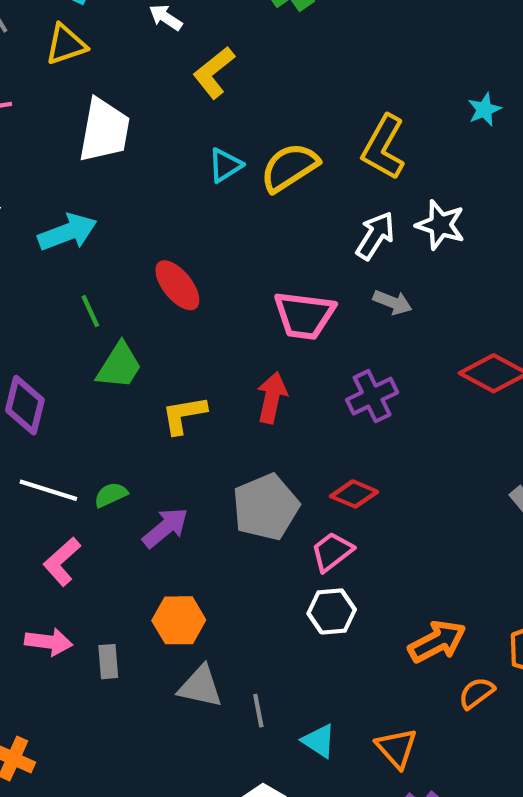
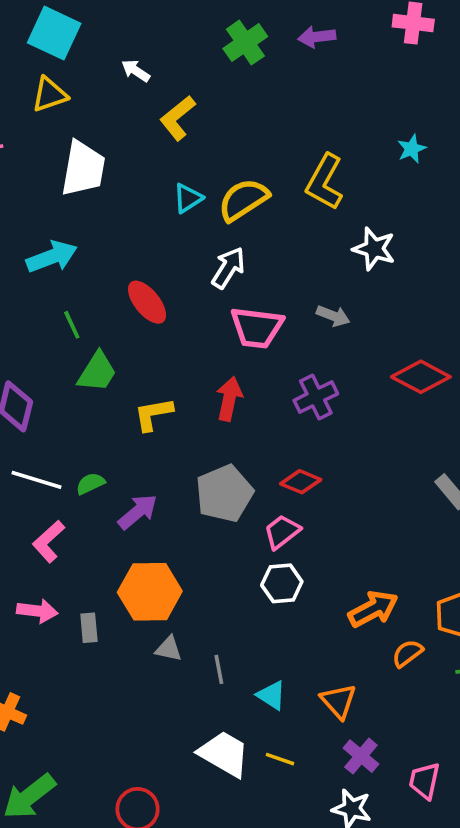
white arrow: (375, 236) -> (228, 268), moved
orange hexagon: (179, 620) -> (150, 592), size x1.4
gray triangle: (200, 687) -> (169, 649), size x0.7

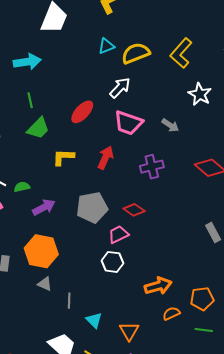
red ellipse: (147, 302) -> (82, 112), moved, turned 70

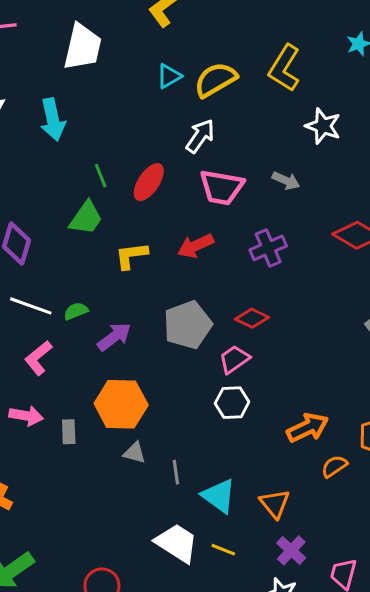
cyan arrow: (27, 62) -> (53, 120), turned 96
green line: (30, 100) -> (101, 176), moved
red arrow: (105, 158) -> (196, 246), turned -130
cyan triangle: (94, 320) -> (219, 496), size x1.4

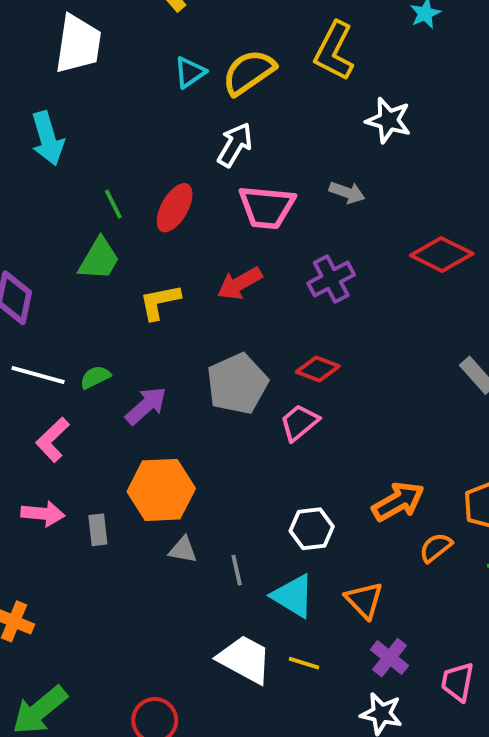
white hexagon: (232, 403) -> (312, 529), moved

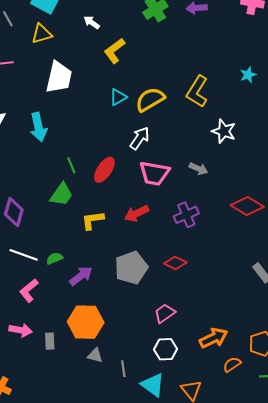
pink trapezoid: (299, 422) -> (165, 313), moved

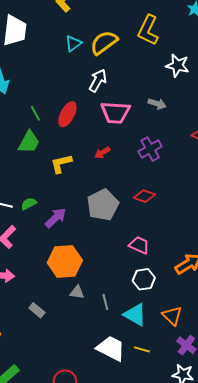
red arrow: (137, 213) -> (102, 153), size x0.7
pink trapezoid: (165, 313) -> (139, 245), turned 65
gray rectangle: (50, 341) -> (37, 310), moved, turned -42

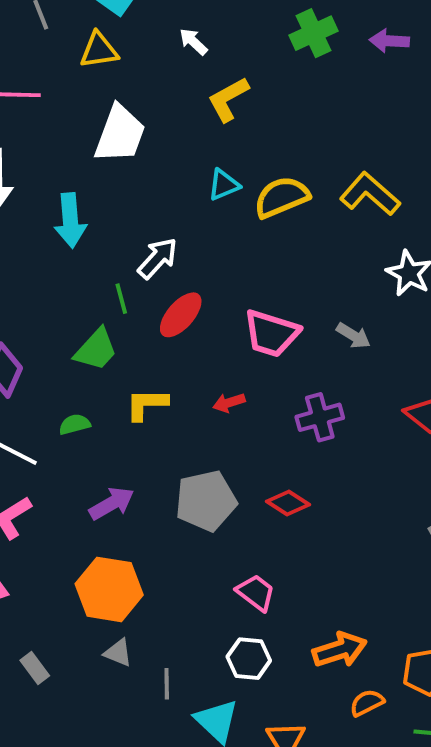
yellow L-shape: (148, 30) -> (370, 194), turned 92
white arrow: (98, 81) -> (158, 258), moved
green semicircle: (29, 204) -> (75, 424), moved

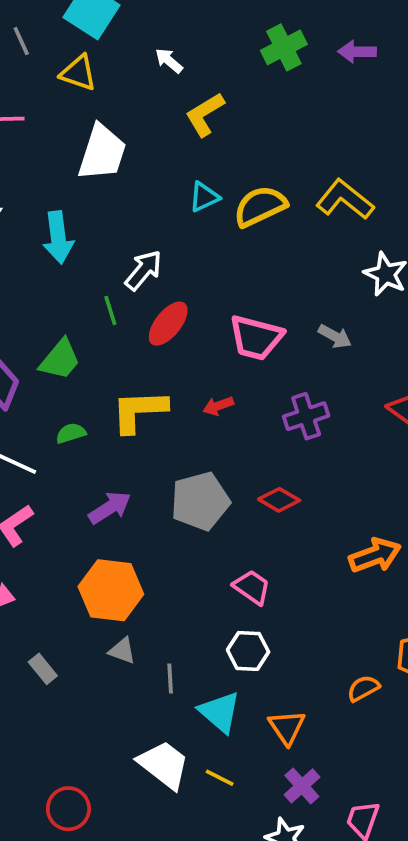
yellow triangle: (99, 50) -> (78, 73), turned 30
green trapezoid: (96, 350) -> (60, 360), moved
yellow L-shape: (147, 404) -> (139, 411), size x1.4
orange arrow: (340, 650) -> (375, 555), moved

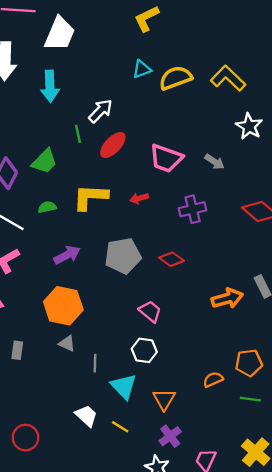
white trapezoid: (102, 152) -> (60, 34), moved
gray rectangle: (43, 669) -> (17, 350), turned 42
white trapezoid: (164, 765) -> (86, 416), size x0.7

